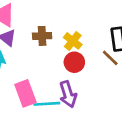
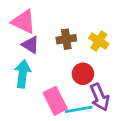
red circle: (74, 62) -> (83, 74), moved

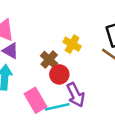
brown cross: (66, 39) -> (49, 60), moved, turned -36

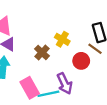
red circle: (59, 74) -> (81, 61), moved

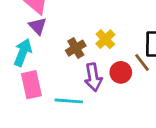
purple arrow: (65, 83) -> (93, 77), moved
pink rectangle: (30, 88) -> (31, 85), moved

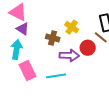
brown cross: (76, 48) -> (53, 38), turned -32
purple arrow: (93, 77) -> (69, 55), turned -66

